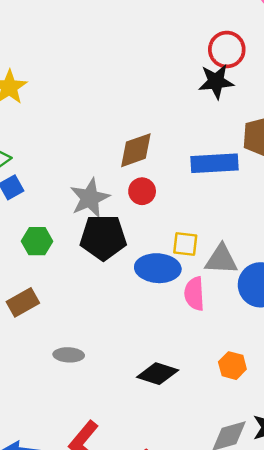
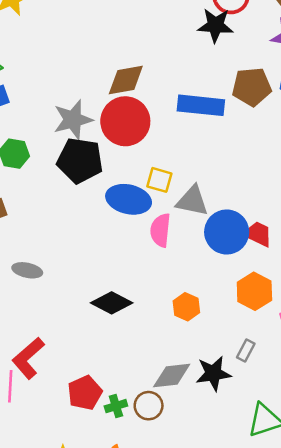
red circle: (142, 191) -> (125, 121), size x1.8

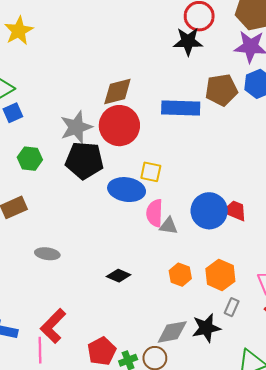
gray triangle: (192, 201) -> (169, 226), moved, size x0.7
orange hexagon: (254, 291) -> (220, 275), moved
black diamond: (112, 303) -> (119, 276), size x0.7

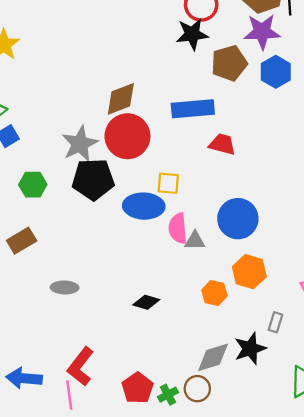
brown pentagon: (221, 90) -> (229, 63), moved
red trapezoid: (235, 211) -> (222, 144), moved
orange hexagon: (220, 275) -> (249, 272), moved

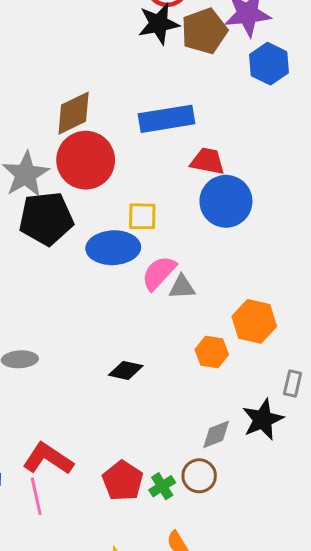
brown pentagon: (229, 63) -> (204, 31), moved
blue circle: (238, 219) -> (226, 201), moved
pink semicircle: (178, 228) -> (159, 273), turned 52
gray diamond: (213, 357) -> (216, 434), size x0.7
red L-shape: (81, 367) -> (48, 459), turned 90

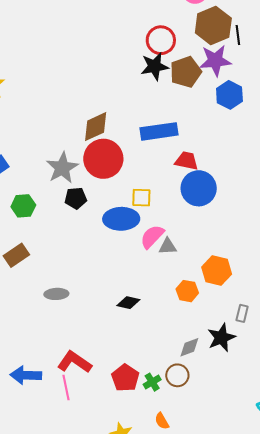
black pentagon: (46, 219) -> (76, 198), size x0.6

